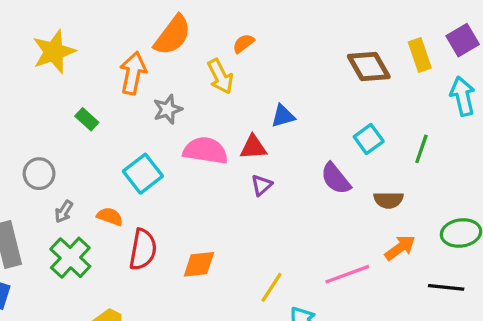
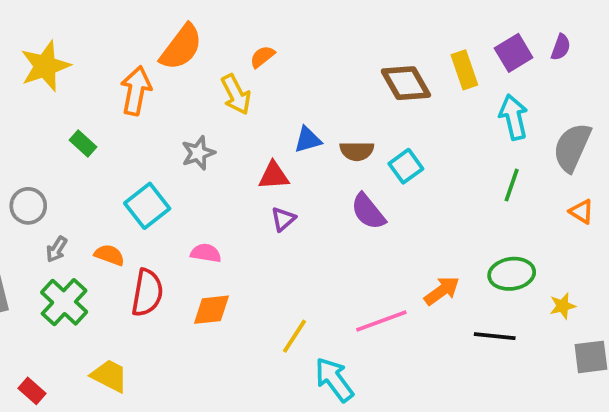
gray star: (168, 109) -> (198, 153), moved
green line: (421, 149) -> (512, 185), moved
pink semicircle: (206, 151) -> (206, 253), moved, size x0.6
brown semicircle: (388, 200) -> (357, 151), moved

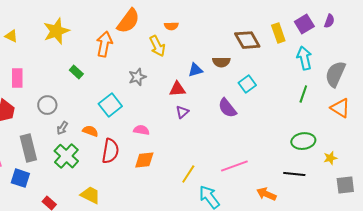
orange semicircle: (262, 57) -> (171, 26), turned -144
brown semicircle: (357, 151) -> (221, 62), moved
orange triangle: (582, 211) -> (340, 108), size x1.5
orange arrow: (442, 291) -> (266, 194), moved, turned -120

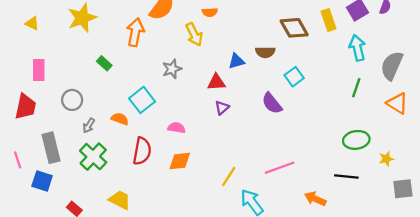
orange semicircle: (90, 131) -> (120, 119), moved

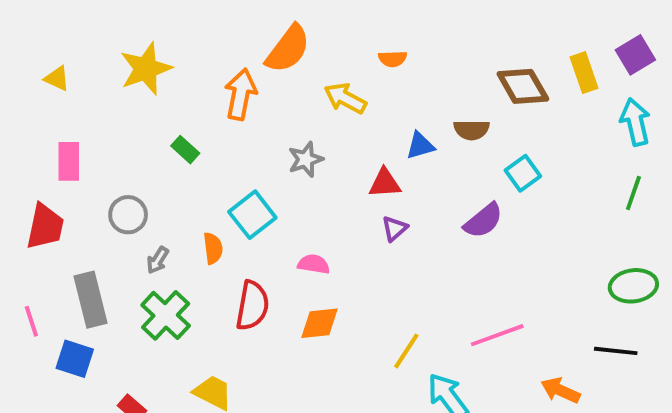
orange semicircle: (210, 12) -> (393, 59), moved
yellow arrow: (194, 34) -> (345, 98), turned 145
purple semicircle: (272, 103) -> (483, 221), turned -90
orange semicircle: (120, 119) -> (213, 248), turned 63

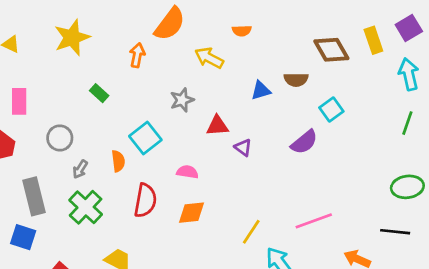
orange arrow: (241, 94) -> (137, 55), size x0.7
red triangle: (385, 183) -> (217, 126), moved
purple triangle: (395, 229) -> (243, 147), turned -42

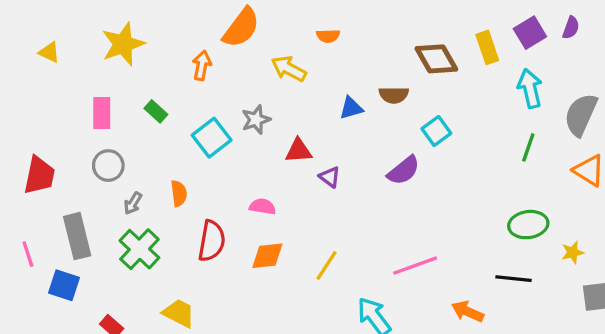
pink rectangle: (19, 101) -> (102, 113), moved
cyan square: (145, 138) -> (212, 138), moved
yellow line: (251, 232) -> (326, 266), moved

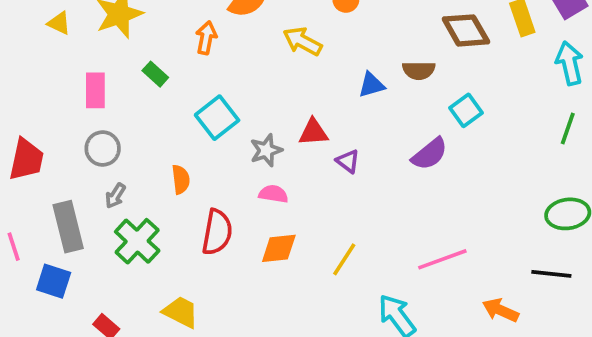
yellow triangle: (49, 52) -> (59, 23), moved
green rectangle: (156, 111) -> (155, 74), moved
gray star: (256, 120) -> (266, 150), moved
gray arrow: (133, 203) -> (115, 196), moved

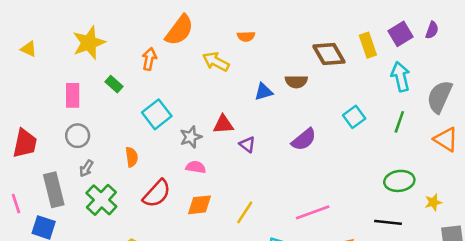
yellow triangle: (59, 23) -> (29, 49), moved
cyan square: (466, 110) -> (354, 117), moved
red semicircle: (217, 232) -> (157, 194), turned 32

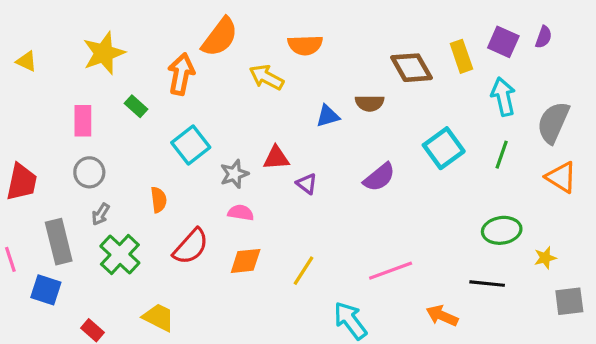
purple square: (401, 34) -> (503, 42), turned -35
orange semicircle: (246, 36) -> (305, 45), size x1.5
orange arrow: (149, 59) -> (181, 74), size x1.4
cyan square: (354, 117) -> (444, 148), size x1.4

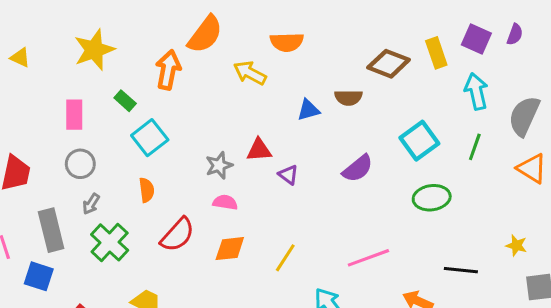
brown diamond: (411, 68) -> (389, 64), turned -39
cyan square: (191, 145) -> (150, 138), moved
green ellipse: (502, 230) -> (432, 198), moved
yellow star: (545, 258) -> (516, 245), turned 30

